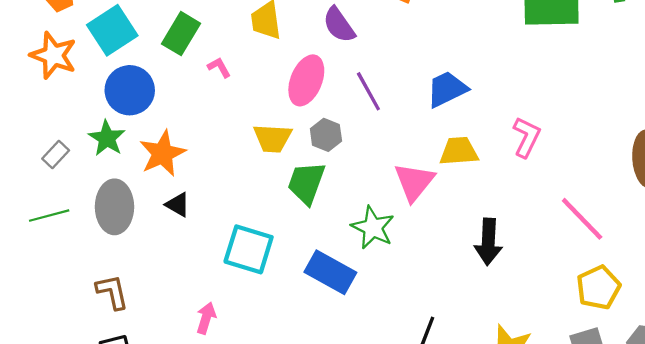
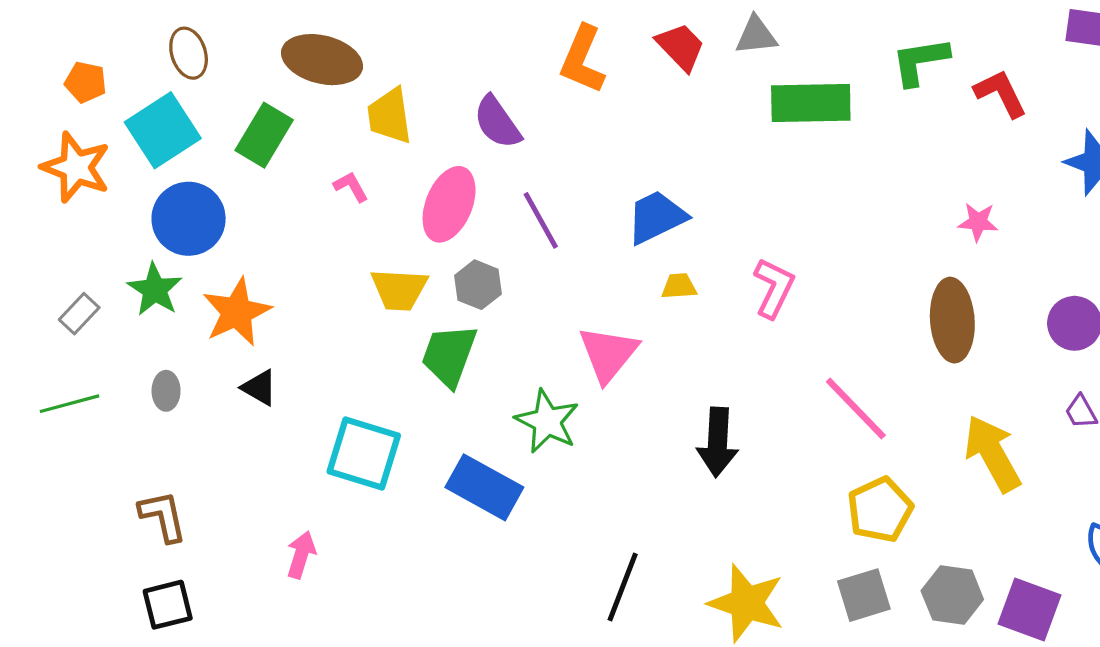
pink L-shape: (219, 67) -> (351, 187), moved
yellow trapezoid: (459, 151) -> (679, 286), moved, size x0.6
gray ellipse: (114, 207) -> (166, 391), size x0.5

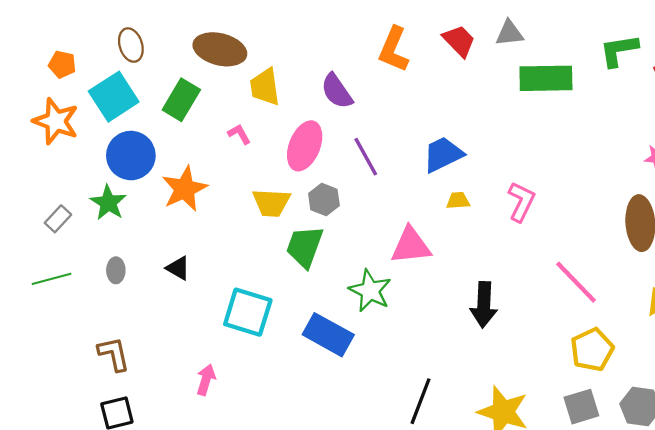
orange star: (237, 312) -> (184, 189), moved
pink triangle: (608, 354) -> (411, 246), turned 45

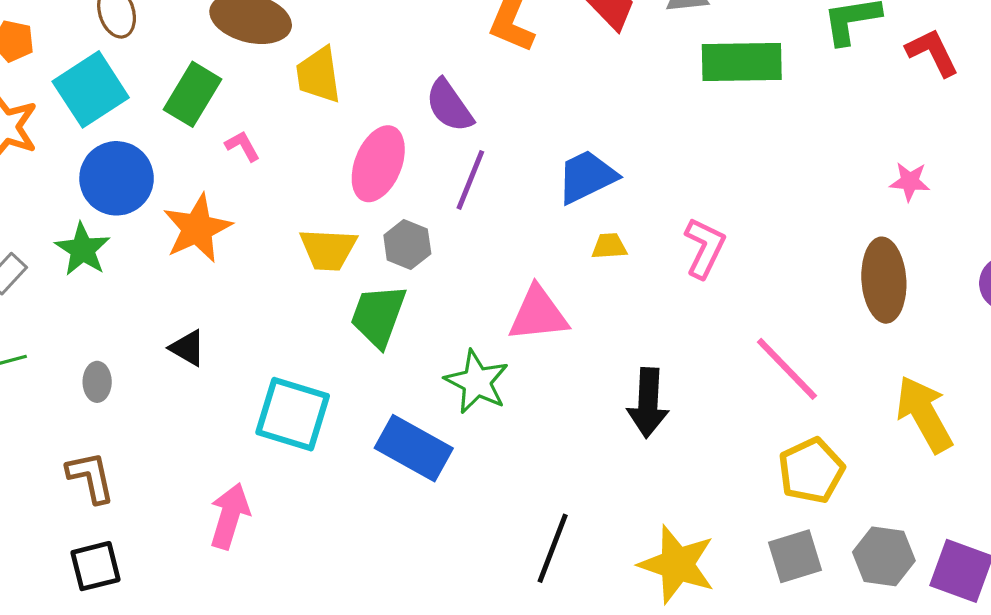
purple semicircle: (337, 91) -> (449, 106), moved
pink L-shape: (239, 134) -> (243, 146), moved
purple line: (366, 157) -> (470, 180), turned 51
gray ellipse: (116, 270) -> (97, 382), moved
pink arrow: (206, 380) -> (230, 516), size x1.4

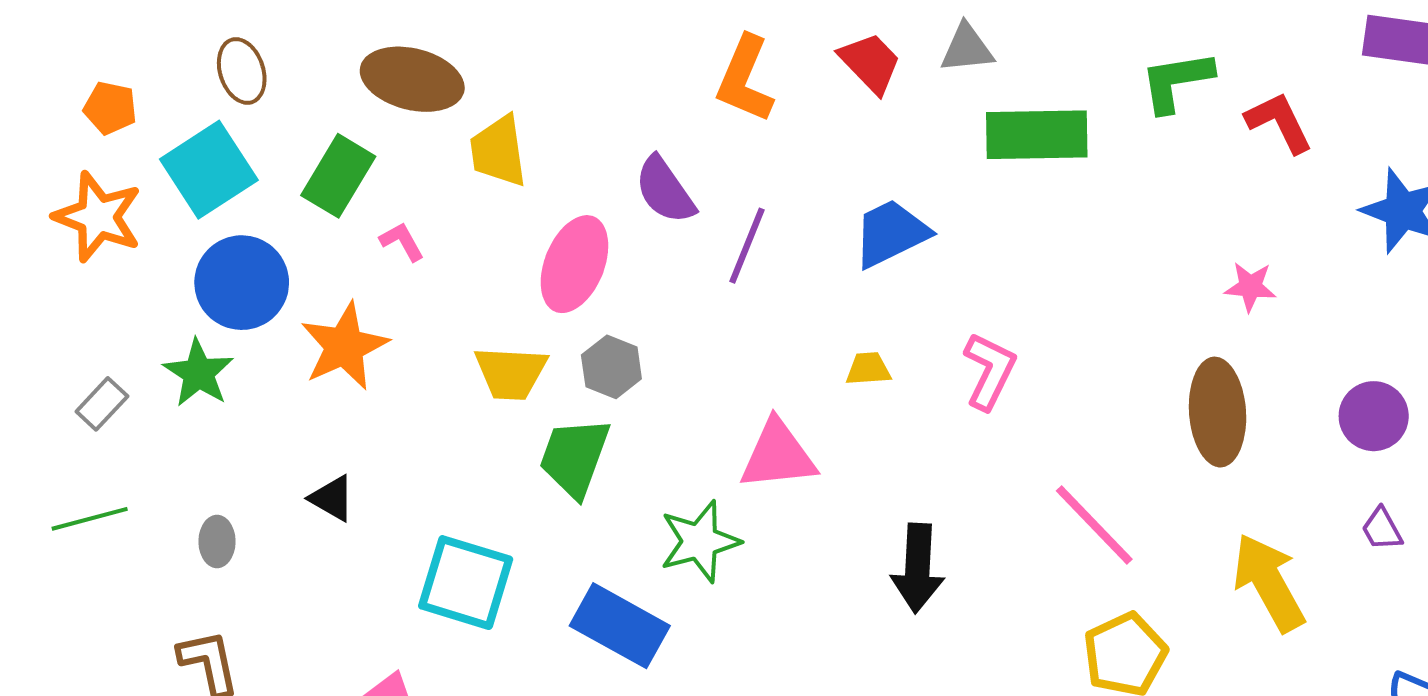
blue trapezoid: (587, 177) -> (891, 233), moved
purple line: (470, 180) -> (747, 246), moved
green star: (477, 382) -> (700, 541), turned 30

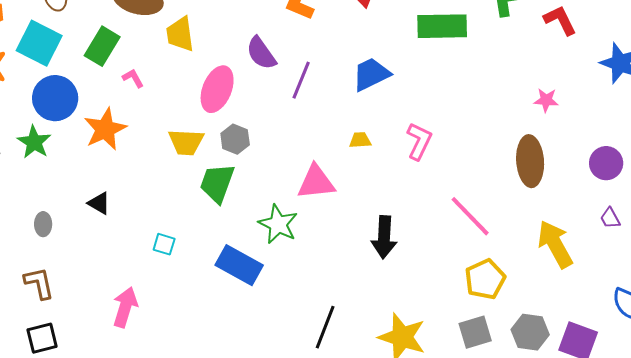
cyan square: (209, 170) -> (39, 43), turned -30
green star: (700, 541) -> (278, 224), turned -30
cyan square: (466, 583) -> (164, 244), size x0.5

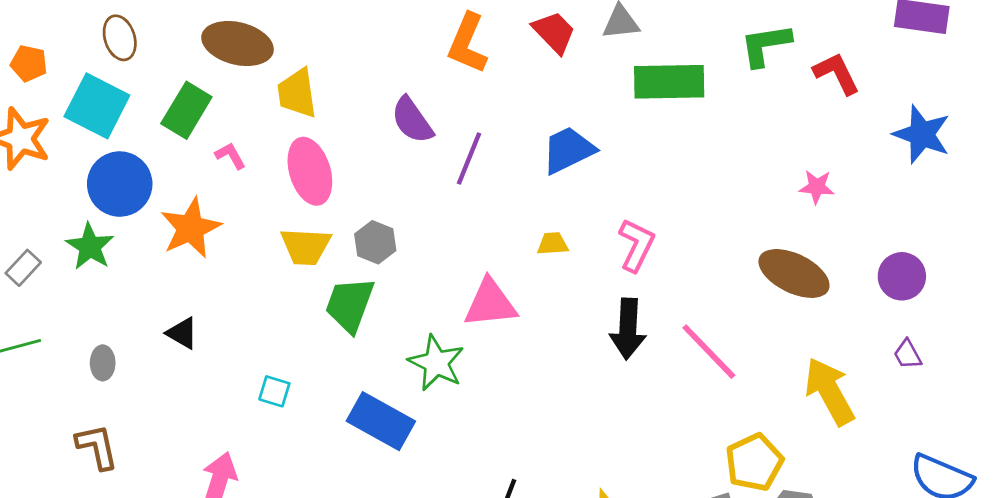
pink ellipse: (217, 89) -> (310, 171), moved, turned -39
brown ellipse: (530, 161) -> (794, 273), turned -60
black arrow: (384, 237) -> (628, 329), moved
yellow pentagon: (485, 279) -> (754, 462), moved

